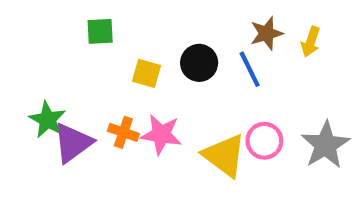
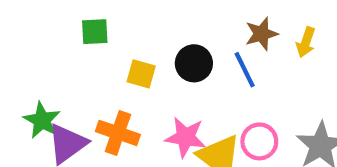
orange cross: (123, 132) -> (118, 133), size x1.4
pink star: (161, 134) -> (185, 137), moved

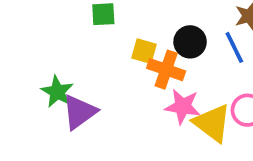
orange cross: (118, 133) -> (166, 70), moved

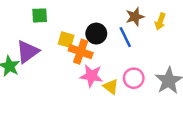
purple triangle: (79, 112) -> (28, 52), moved
yellow triangle: (212, 123) -> (111, 87), size x0.6

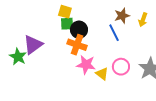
green square: (40, 15) -> (67, 24), moved
black circle: (96, 34) -> (79, 30), moved
yellow square: (66, 40) -> (65, 12), moved

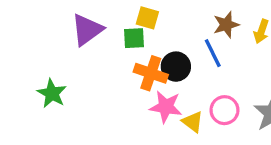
yellow square: (65, 12) -> (147, 18), moved
black circle: (79, 30) -> (176, 67), moved
purple triangle: (33, 45) -> (87, 30), moved

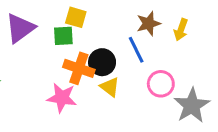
pink star: (166, 107) -> (62, 98), moved
pink circle: (224, 110) -> (161, 84), moved
yellow triangle: (193, 122) -> (110, 87), moved

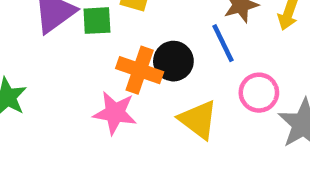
green square: (63, 36) -> (97, 21), moved
yellow triangle: (110, 87) -> (198, 120), moved, size x1.4

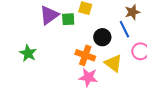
orange cross: (140, 70) -> (85, 55), moved
pink star: (115, 113) -> (88, 77), moved

